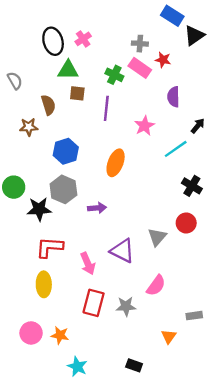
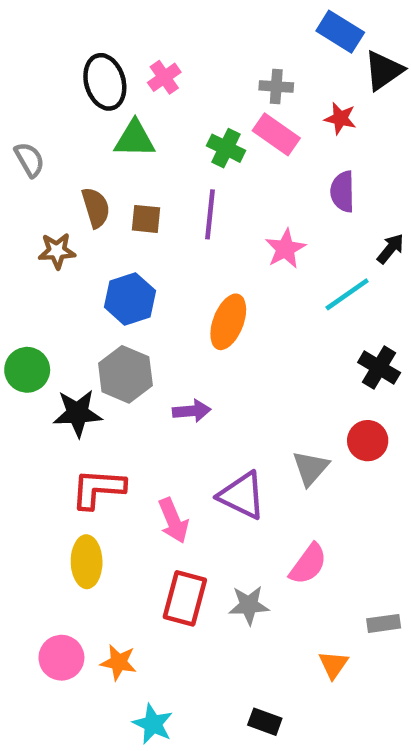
red star: (163, 60) -> (340, 118), moved
brown square: (77, 93) -> (146, 219), moved

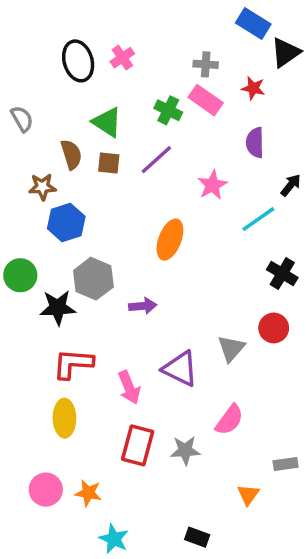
green triangle: (135, 139) -> (107, 122), moved, turned 32
purple line: (210, 214) -> (156, 160), turned 42
blue hexagon: (130, 299) -> (66, 223), moved

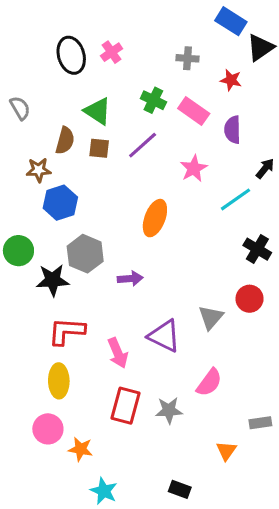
pink rectangle: (206, 100) -> (194, 111), moved
brown semicircle: (71, 154) -> (65, 141), turned 32
pink circle: (46, 490) -> (48, 429), moved

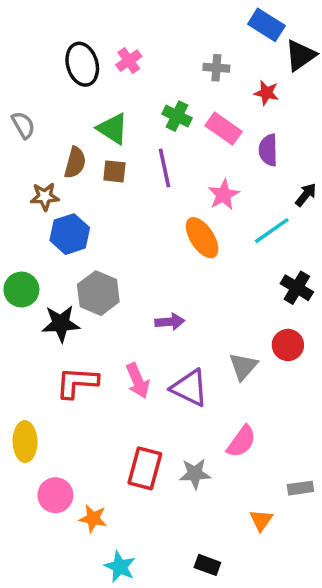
purple line: (143, 145) -> (165, 168), turned -60
orange ellipse: (155, 218) -> (202, 238), moved, turned -54
purple arrow: (130, 279) -> (170, 322), moved
pink arrow: (118, 353) -> (138, 381), moved
yellow ellipse: (59, 381) -> (25, 442), moved

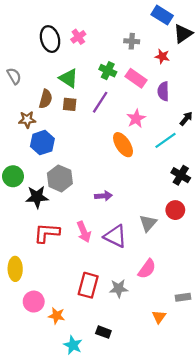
purple line: (165, 168) -> (100, 102), turned 45
black rectangle: (207, 565) -> (103, 332), moved

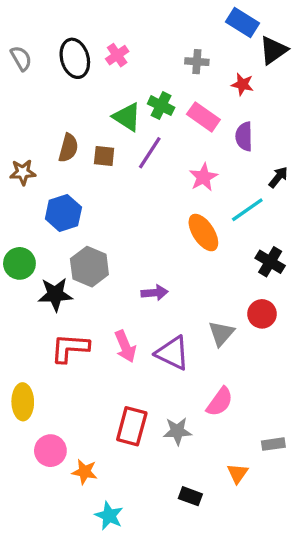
gray semicircle: (14, 76) -> (21, 58), moved
green triangle: (69, 78) -> (127, 117), moved
brown star: (27, 120) -> (23, 172), moved
orange ellipse: (123, 145) -> (203, 233), moved
black rectangle: (103, 332) -> (190, 496), moved

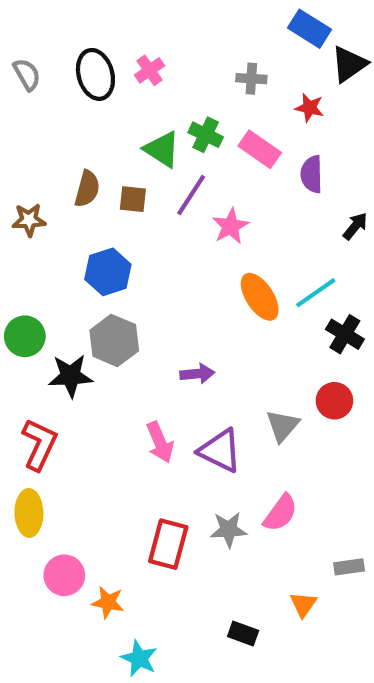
pink star: (203, 177) -> (231, 226), moved
cyan line: (247, 210) -> (316, 293), moved
blue hexagon: (63, 213) -> (108, 272), moved
red L-shape: (70, 348) -> (39, 444), moved, turned 111
gray star: (177, 431) -> (228, 530), moved

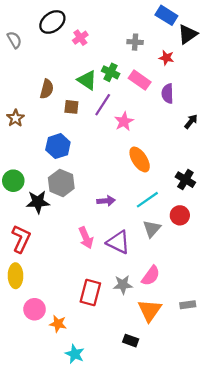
black ellipse: (95, 74) -> (52, 22), moved, turned 70
brown semicircle: (87, 189) -> (47, 89), moved
brown star: (29, 220) -> (16, 118), turned -30
cyan line: (316, 293) -> (147, 200), moved
orange triangle: (303, 604) -> (150, 310), moved, size x1.6

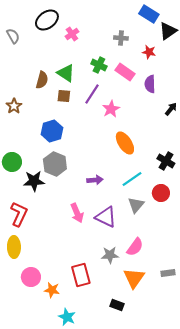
green triangle: (87, 80) -> (66, 73), moved
red rectangle: (90, 292) -> (81, 275), moved, turned -30

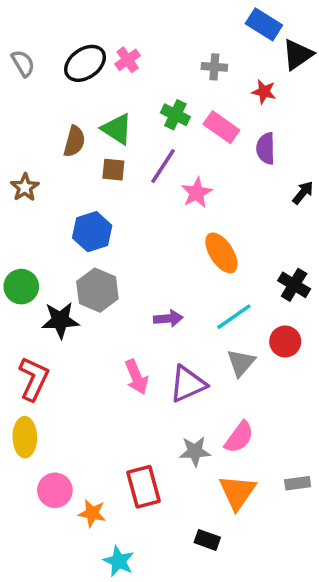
black ellipse: (47, 20) -> (85, 63), moved
purple triangle: (106, 217) -> (188, 384), turned -50

